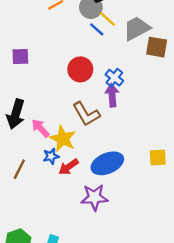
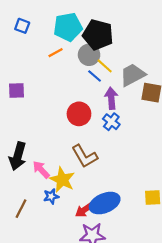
purple square: (20, 56) -> (17, 90), moved
purple arrow: (112, 95) -> (111, 98), moved
red arrow: (69, 167) -> (85, 210), moved

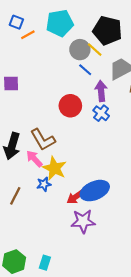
black pentagon: (98, 35) -> (107, 31), moved
orange line: (56, 53) -> (28, 35), moved
yellow line: (105, 66) -> (95, 50), moved
brown L-shape: (85, 156) -> (43, 140), moved

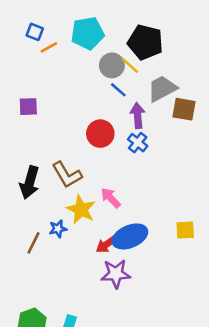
pink arrow: (34, 159) -> (111, 198), moved
blue star: (44, 184) -> (58, 229), moved

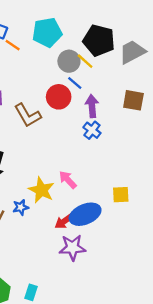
orange line: (49, 47) -> (13, 45), turned 63
gray trapezoid: (162, 89) -> (132, 52), moved
red circle: (100, 134) -> (59, 97), moved
brown L-shape: (67, 175) -> (28, 115), moved
yellow square: (185, 230) -> (121, 195), moved

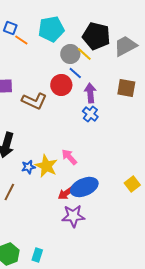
brown L-shape: (28, 115) -> (34, 101), turned -35
yellow square: (121, 195) -> (132, 184), moved, turned -35
blue star: (21, 207) -> (28, 167), moved

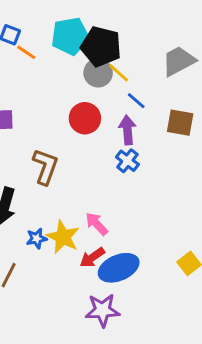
black pentagon: (96, 36) -> (101, 46), moved
blue line: (75, 73) -> (136, 101), moved
brown L-shape: (34, 101) -> (45, 167), moved, turned -95
red arrow: (66, 193) -> (92, 258), moved

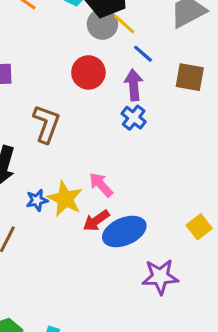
purple star: (102, 310) -> (160, 277), moved

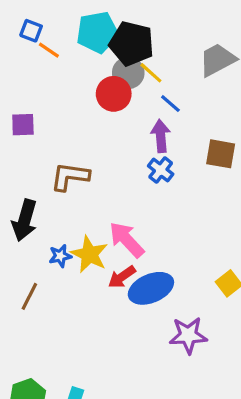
red circle: (88, 72) -> (114, 94), moved
brown square: (190, 77) -> (221, 154), moved
brown L-shape: (46, 124) -> (70, 177), turned -102
pink arrow: (101, 185) -> (127, 240), size x1.4

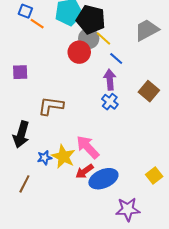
brown square: (221, 154) -> (149, 91), turned 30

